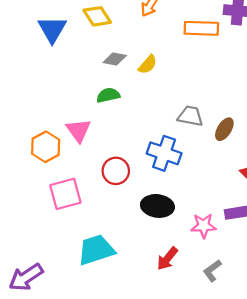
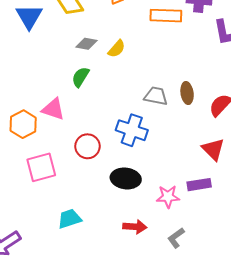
green semicircle: (108, 95) -> (80, 77), turned -45
brown ellipse: (224, 129) -> (187, 93), moved, turned -40
pink triangle: (79, 130) -> (53, 109), turned -35
cyan trapezoid: (96, 250) -> (69, 219), size x0.7
red arrow: (167, 259) -> (135, 227), turned -125

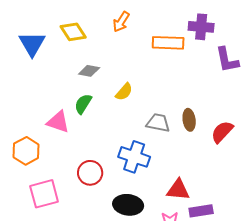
yellow semicircle: (117, 49) -> (124, 92), moved
pink triangle: (53, 109) -> (58, 122), moved
red triangle: (213, 149) -> (178, 190), moved, turned -40

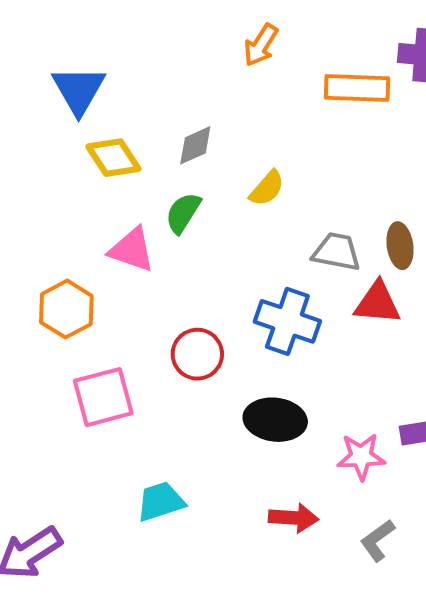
yellow diamond: (73, 32) -> (113, 158), moved
gray diamond: (89, 71) -> (195, 145), turned -35
red triangle: (178, 190) -> (377, 303), moved

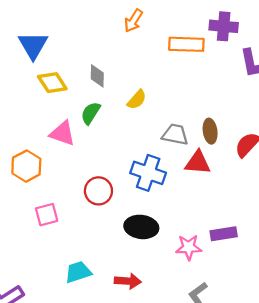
gray diamond: (195, 145) -> (97, 76), turned -65
pink square: (103, 397) -> (47, 215), size x0.7
red arrow: (294, 518) -> (128, 281), moved

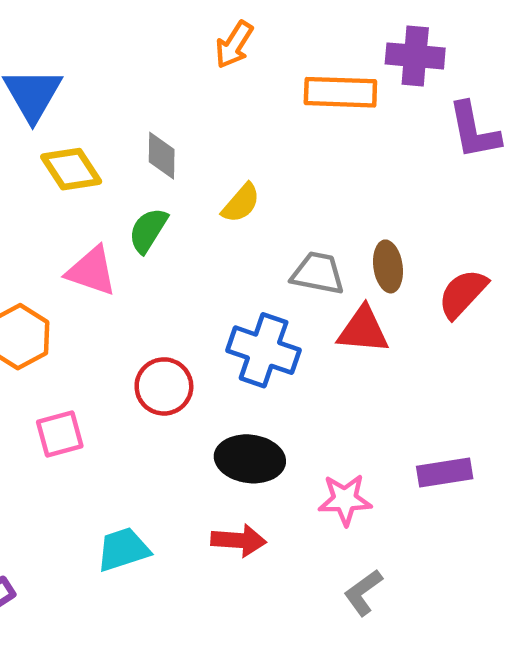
purple rectangle: (224, 234) -> (445, 472), moved
red arrow: (128, 281) -> (239, 540), moved

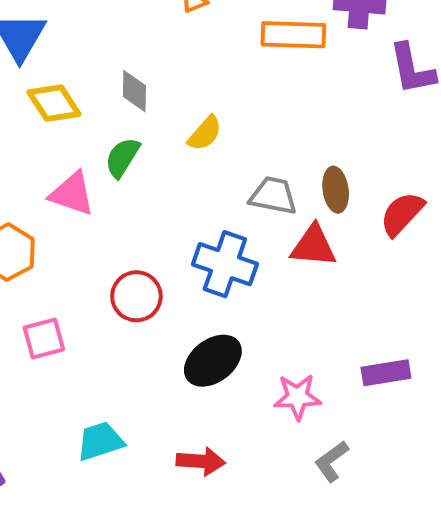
black ellipse: (250, 459) -> (213, 361), turned -44
red arrow: (239, 540) -> (201, 461), moved
gray L-shape: (363, 592) -> (332, 461), moved

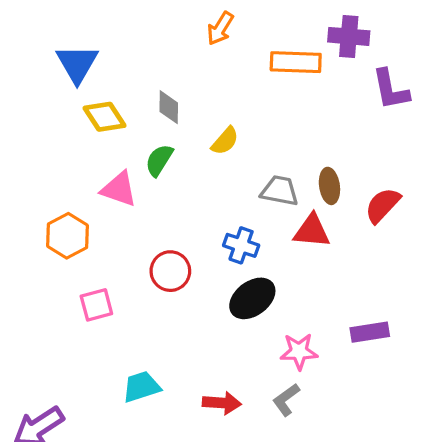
blue cross: (225, 264) -> (241, 245), size x0.7
black ellipse: (213, 361) -> (252, 298), moved
gray L-shape: (332, 461) -> (286, 400), moved

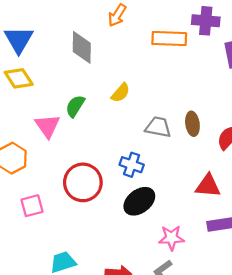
gray diamond: (169, 107) -> (82, 47), moved, size x1.4
yellow diamond: (104, 117) -> (19, 78), moved
pink triangle: (119, 189) -> (47, 126), turned 36
red triangle: (312, 231) -> (208, 186), moved
red circle: (170, 271) -> (83, 182), size x1.4

